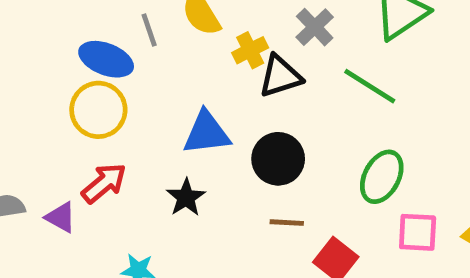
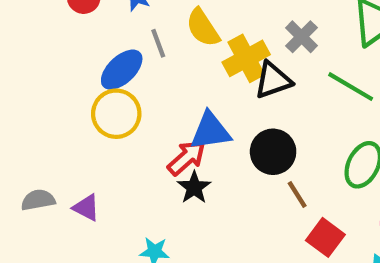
yellow cross: (250, 50) -> (246, 58), size x1.5
blue ellipse: (106, 59) -> (122, 70), turned -63
red arrow: (104, 183) -> (187, 158), moved
brown line: (287, 223) -> (297, 195), moved, turned 56

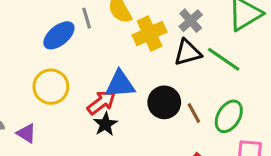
black triangle: (273, 80) -> (188, 53), moved
yellow circle: (116, 114) -> (51, 87), moved
brown line: (297, 195) -> (194, 113), moved

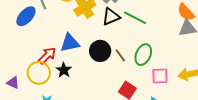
yellow circle: (51, 87) -> (39, 73), moved
red arrow: (101, 102) -> (47, 56), moved

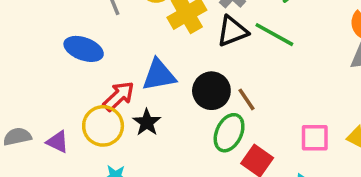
blue ellipse: (26, 16) -> (84, 49), moved, turned 65
green ellipse: (143, 55) -> (229, 133), moved

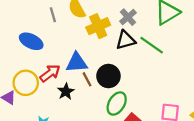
brown line: (246, 99) -> (87, 79), moved
yellow circle: (103, 126) -> (26, 83), moved

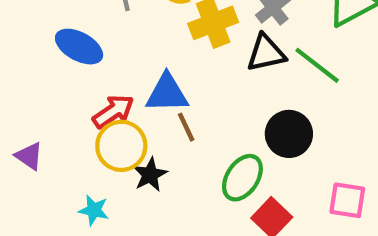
black circle: (108, 76) -> (289, 134), moved
yellow circle: (26, 83) -> (121, 146), moved
black star: (66, 91) -> (150, 175), moved

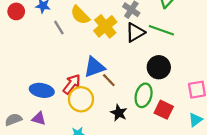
blue ellipse: (79, 47) -> (42, 90), moved
black star: (150, 175) -> (119, 113), moved

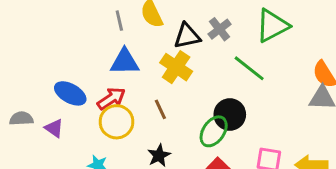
yellow cross: (105, 26) -> (176, 67), moved, turned -35
black triangle: (135, 32) -> (187, 36), moved
blue triangle: (94, 67) -> (125, 62), moved
green ellipse: (144, 95) -> (214, 131), moved

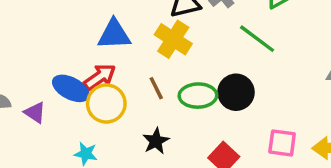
blue ellipse: (70, 93) -> (71, 88), moved
green ellipse: (214, 131) -> (198, 96), moved, turned 56

